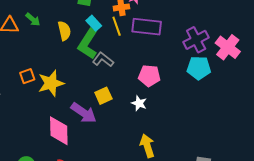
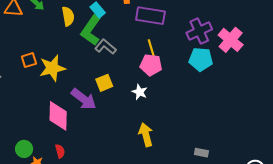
yellow line: (117, 26) -> (151, 49), moved

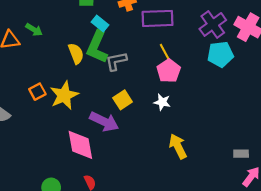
yellow semicircle: (68, 16) -> (76, 54), moved
gray L-shape: (105, 47) -> (116, 61), turned -40
pink pentagon: (151, 65) -> (169, 71), turned -30

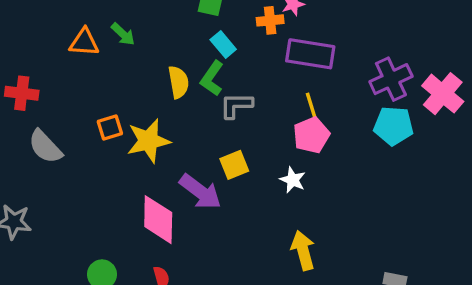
green L-shape: (97, 47) -> (212, 78), size x0.7

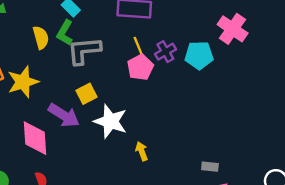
purple cross: (391, 79) -> (165, 52), moved, size x0.7
gray L-shape: (236, 105) -> (84, 51), size x1.4
white star: (293, 180) -> (110, 121), moved, size x1.8
yellow arrow: (303, 250) -> (142, 151), size x0.7

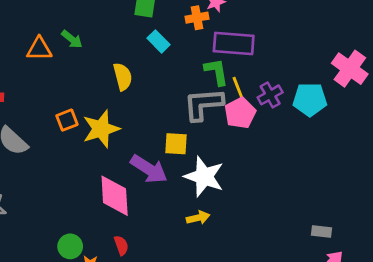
green L-shape: (65, 33) -> (216, 72), moved, turned 140
gray L-shape: (84, 51) -> (203, 104), moved
yellow square: (86, 94) -> (176, 144), turned 30
yellow arrow: (142, 151) -> (198, 218), moved, turned 96

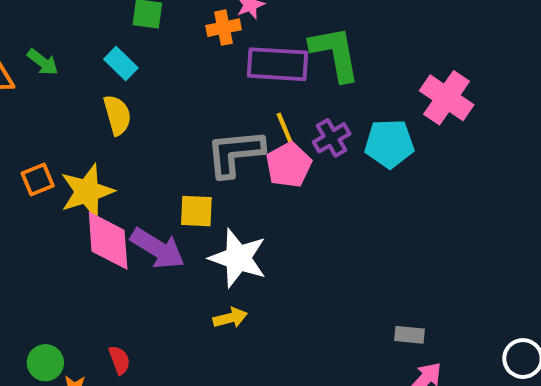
cyan rectangle: (158, 41) -> (121, 64), moved
green L-shape: (216, 72) -> (335, 53), moved, size x1.4
pink diamond: (115, 196) -> (108, 241), moved

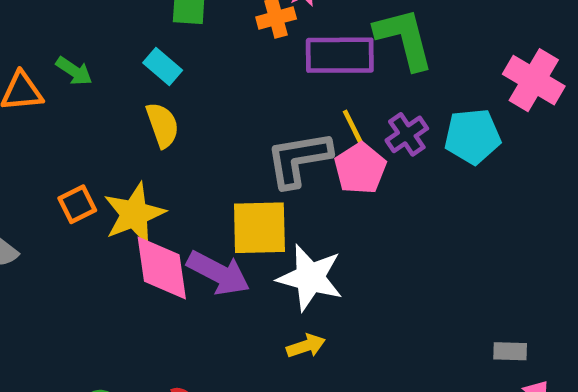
yellow square: (196, 211) -> (259, 228), size x1.5

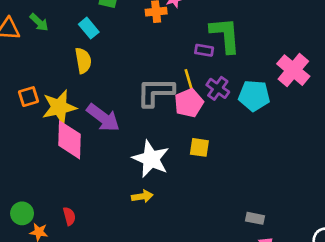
purple rectangle: (340, 55) -> (204, 50), moved, size x0.5
purple cross: (407, 134) -> (218, 88), turned -30
yellow square: (259, 228) -> (199, 147), moved, size x0.6
purple arrow: (218, 273) -> (103, 118), moved

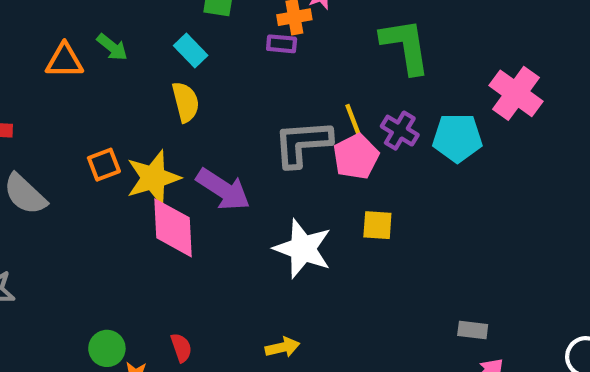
purple rectangle: (204, 50) -> (282, 44), moved
yellow arrow: (142, 196) -> (282, 347), moved

